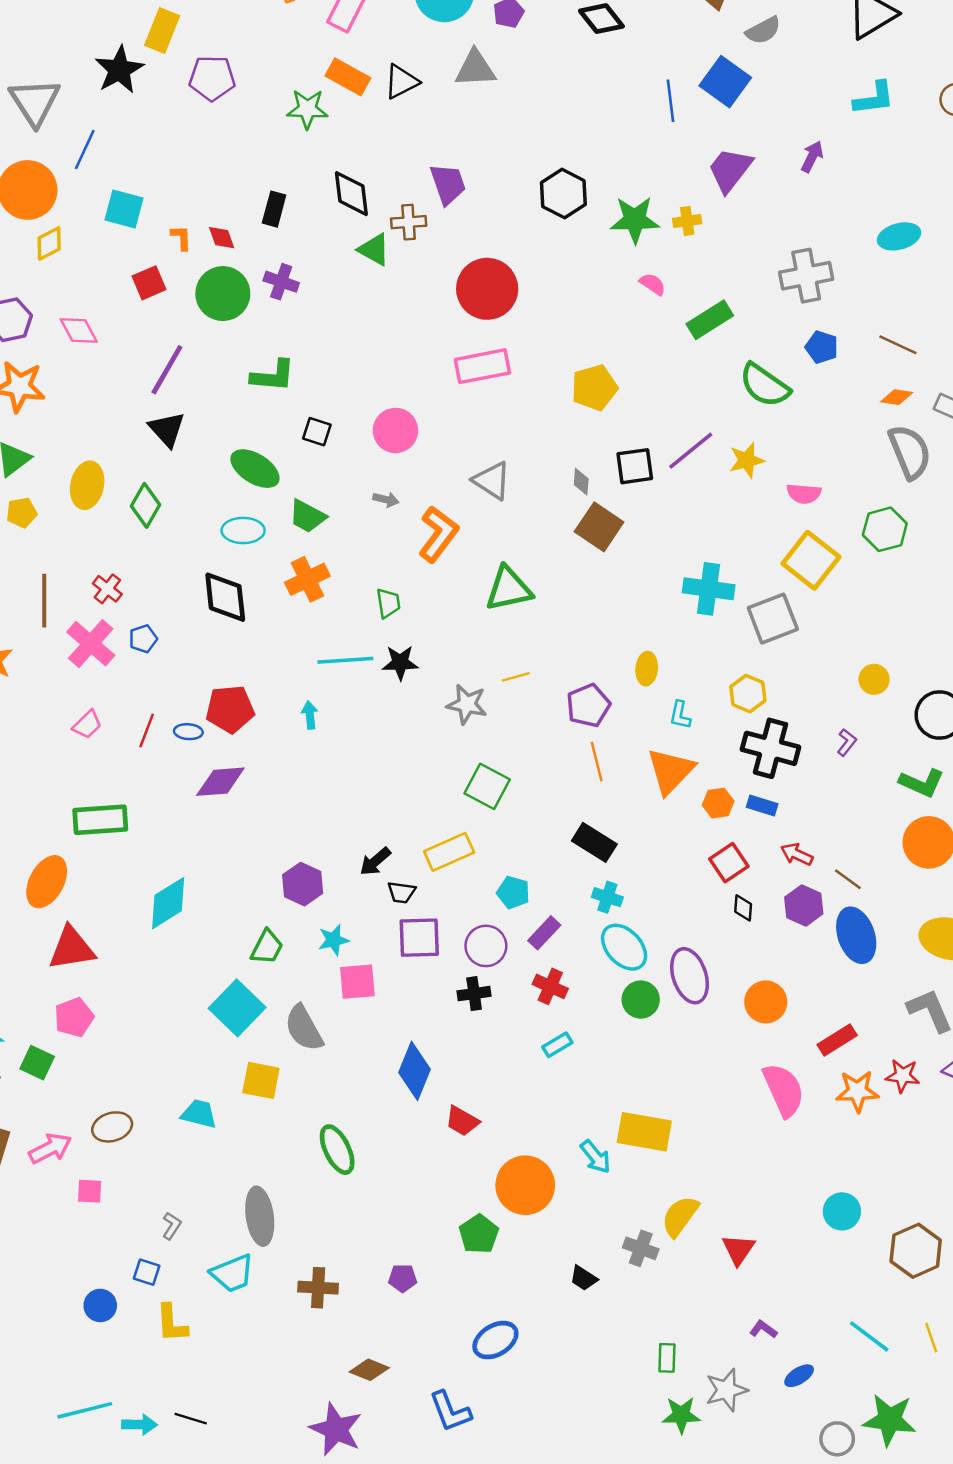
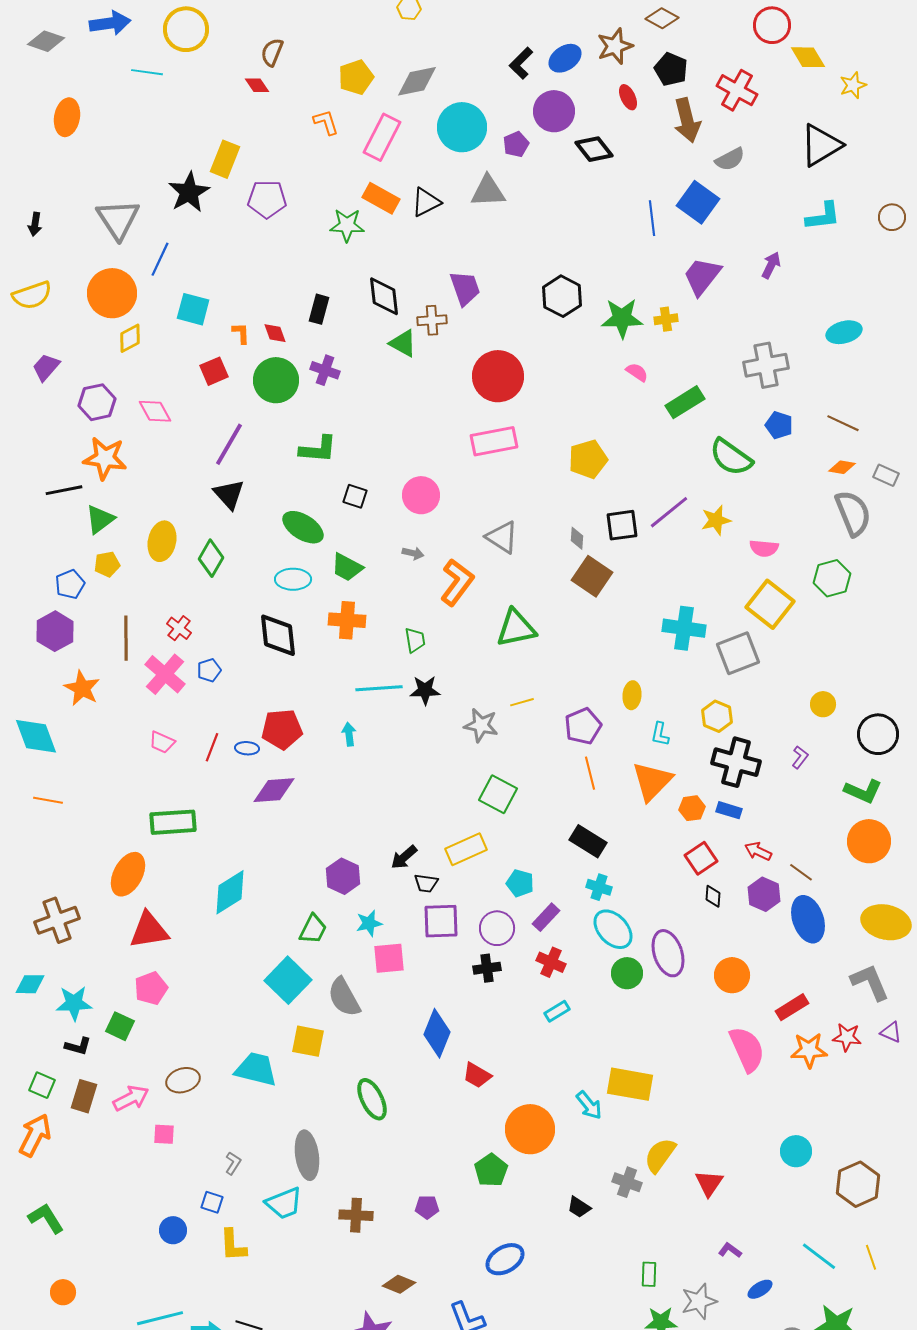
orange cross: (307, 579) -> (347, 620), turned 30
pink trapezoid: (87, 725) -> (162, 742), turned 68
cyan trapezoid: (199, 1114) -> (256, 1069), size x1.4

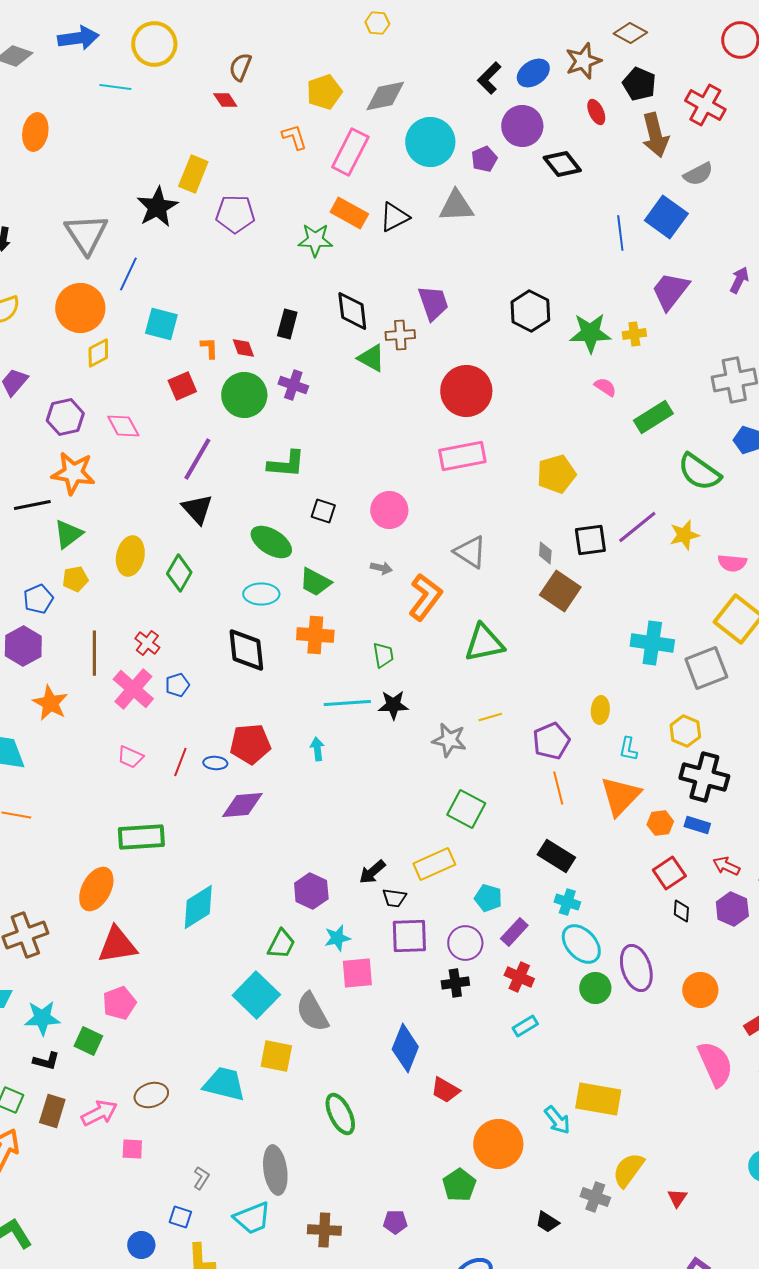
red triangle: (709, 1183) -> (677, 1198), size x0.7

